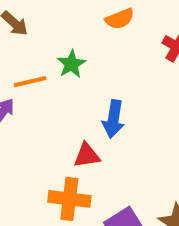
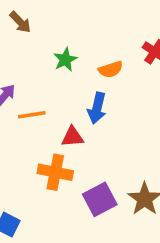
orange semicircle: (120, 19) -> (111, 69), moved
orange line: (30, 82) -> (32, 115), moved

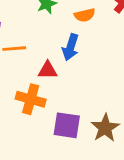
purple square: (100, 199) -> (67, 125), turned 32

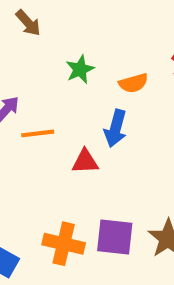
orange cross: (31, 99) -> (64, 244), moved

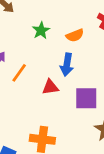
orange line: (38, 133) -> (19, 73), turned -42
purple square: (115, 237) -> (86, 98), moved

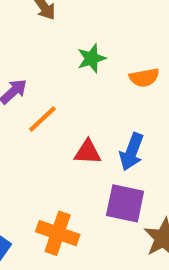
blue arrow: (67, 65) -> (132, 152), moved
purple square: (86, 98) -> (125, 203), moved

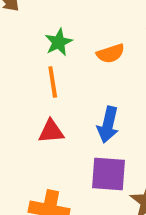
orange line: (42, 119) -> (53, 82), moved, turned -48
red triangle: (88, 152) -> (51, 131), moved

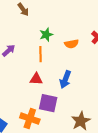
purple square: (108, 174) -> (48, 103), moved

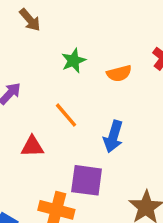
orange line: (40, 54) -> (66, 115), moved, turned -35
red triangle: (36, 79) -> (32, 146), moved

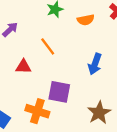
blue arrow: (113, 137) -> (95, 64), moved

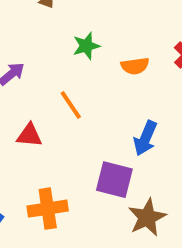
purple square: (59, 92) -> (114, 180), moved
orange cross: (37, 111) -> (48, 209), turned -30

